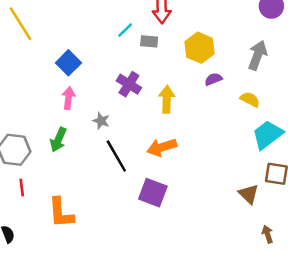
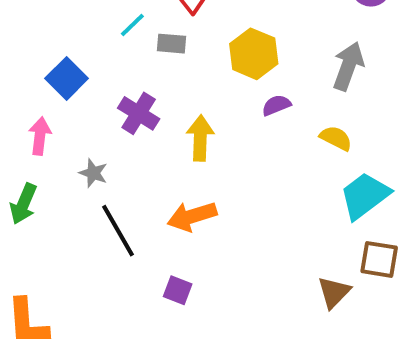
blue square: (68, 63) -> (67, 78), moved
purple square: (153, 193) -> (178, 290), size x0.6
brown triangle: (249, 194) -> (334, 292), turned 30

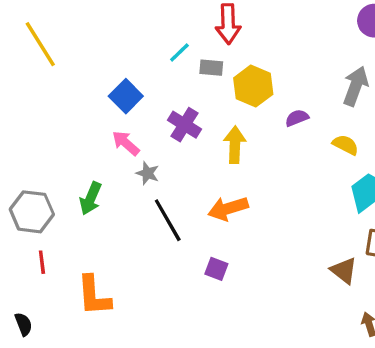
yellow hexagon: (254, 54) -> (253, 86), moved
pink arrow: (40, 136) -> (126, 143), moved, turned -56
brown triangle: (334, 292) -> (344, 271), turned -36

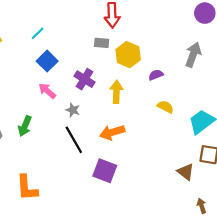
cyan line: (179, 53) -> (38, 33), moved
yellow semicircle: (345, 145) -> (165, 107), moved
gray star: (148, 173) -> (73, 110), moved
purple square: (216, 269) -> (105, 171), size x1.6

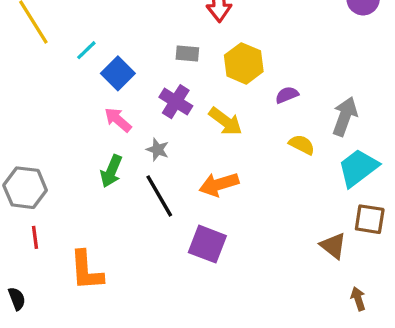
cyan line: (38, 33) -> (86, 50), moved
gray rectangle: (102, 43) -> (187, 53), moved
gray arrow: (193, 55) -> (345, 116), moved
yellow arrow: (116, 92) -> (226, 121), turned 125
green arrow: (25, 126) -> (111, 171), moved

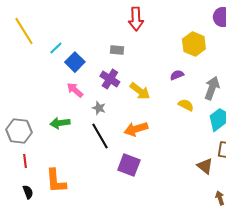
yellow hexagon: (244, 63) -> (194, 44), moved
green arrow: (111, 171) -> (60, 123), moved, turned 60
black semicircle: (17, 299) -> (28, 192), moved

